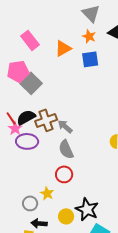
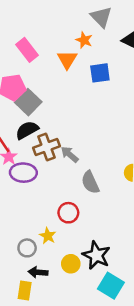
orange star: (89, 36) -> (84, 40), moved
orange triangle: (63, 48) -> (67, 60), turned -30
black semicircle: (26, 117) -> (27, 130), moved
gray semicircle: (66, 149) -> (90, 182), moved

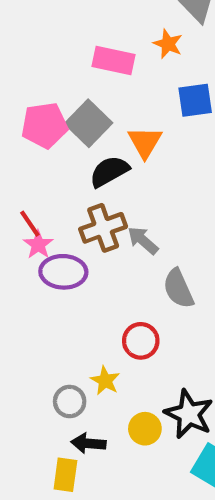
pink rectangle: (27, 50) -> (114, 61), moved, turned -40
orange triangle: (67, 60) -> (145, 142), moved
gray square: (28, 102) -> (88, 123), moved
black semicircle: (27, 130) -> (109, 171), moved

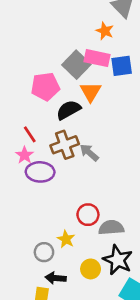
pink rectangle: (114, 61) -> (97, 58), moved
gray square: (88, 123) -> (76, 65), moved
pink pentagon: (45, 125) -> (45, 87), moved
red line: (30, 224) -> (30, 134), moved
gray semicircle: (178, 289) -> (111, 228), moved, turned 110

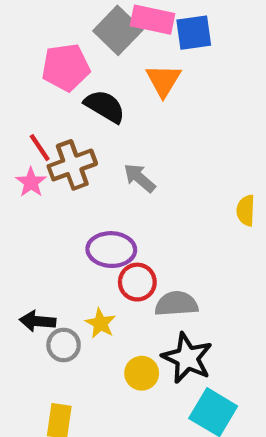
orange triangle: (91, 92) -> (163, 80), moved
black semicircle: (69, 110) -> (105, 106), turned 60
brown cross: (65, 145) -> (72, 165), moved
purple ellipse: (40, 172) -> (111, 250), moved
black arrow: (56, 278) -> (38, 321), moved

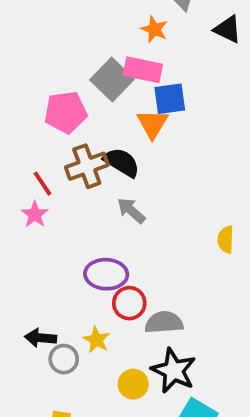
blue square: (194, 33) -> (170, 99), moved
black semicircle: (105, 106) -> (122, 162), moved
brown cross: (72, 165) -> (87, 166), moved

